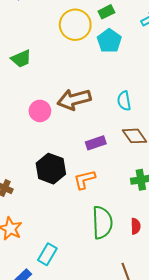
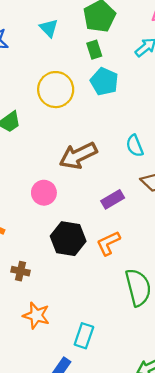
green rectangle: (106, 12) -> (94, 50), turned -70
yellow circle: (75, 25) -> (56, 90), moved
pink circle: (40, 111) -> (44, 193), moved

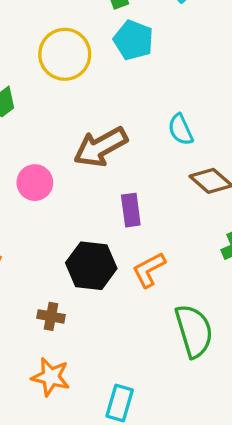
pink circle: (44, 193) -> (35, 183), moved
purple rectangle: (113, 199) -> (131, 210), moved, turned -65
brown cross: (21, 271) -> (51, 316), moved

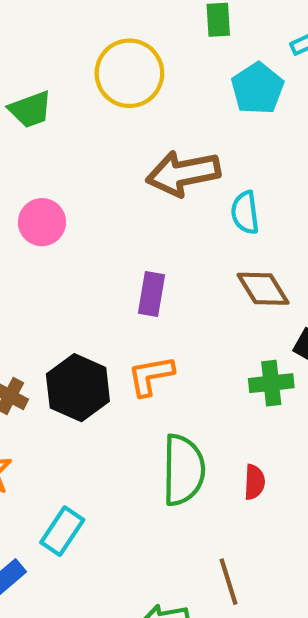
cyan pentagon: (133, 40) -> (257, 89), moved
brown arrow: (101, 147) -> (183, 173), moved
black hexagon: (91, 266) -> (78, 388), moved

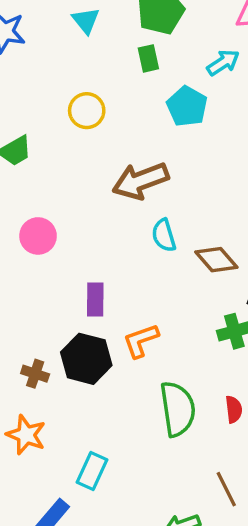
yellow circle: (129, 73) -> (87, 111), size x0.7
cyan semicircle: (245, 213) -> (164, 235), moved
purple rectangle: (151, 294) -> (95, 299), moved

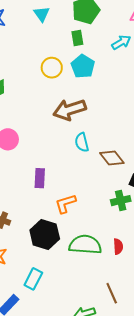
cyan pentagon: (187, 106) -> (83, 66), moved
yellow circle: (87, 111) -> (52, 68), moved
black hexagon: (86, 359) -> (45, 234), moved
green semicircle: (178, 409) -> (85, 245), turned -80

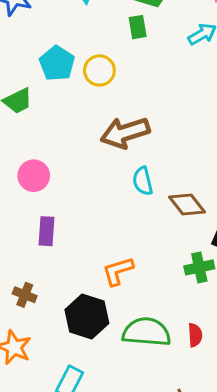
cyan pentagon: (83, 66) -> (57, 63), moved
purple rectangle: (40, 178) -> (46, 231), moved

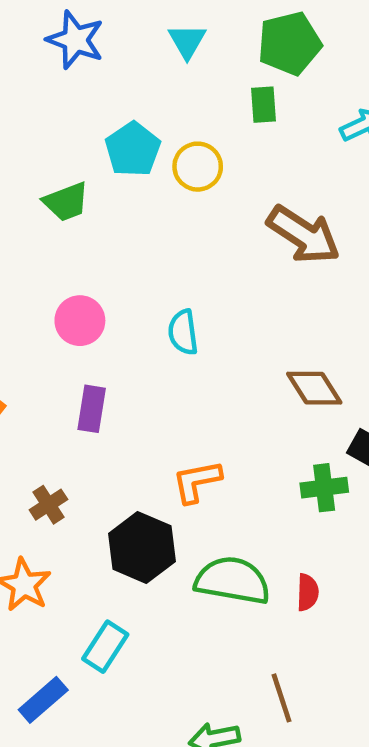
brown arrow: (125, 133) -> (304, 235), moved, turned -135
cyan semicircle: (143, 181) -> (183, 332), moved
brown cross: (25, 295) -> (48, 505), turned 30

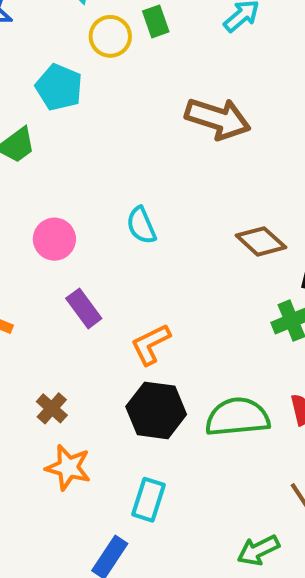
yellow circle: (198, 167) -> (110, 36), moved
purple rectangle: (92, 409) -> (84, 308), turned -30
orange L-shape: (197, 481) -> (151, 344), moved
brown cross: (48, 505) -> (52, 408), moved

